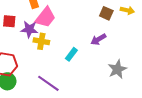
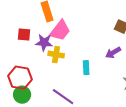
cyan rectangle: (71, 54) -> (86, 68), turned -40

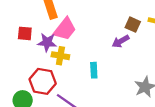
purple arrow: (113, 53) -> (121, 41), moved
red hexagon: (20, 78) -> (43, 81), moved

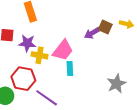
pink trapezoid: (65, 29) -> (63, 50), moved
purple arrow: (121, 41) -> (92, 33), moved

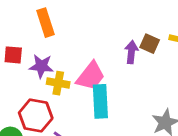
purple arrow: (92, 33) -> (131, 52), turned 126
cyan rectangle: (70, 68) -> (100, 101), size x1.6

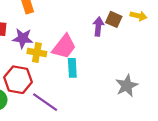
cyan rectangle: (100, 101) -> (72, 68), size x0.7

